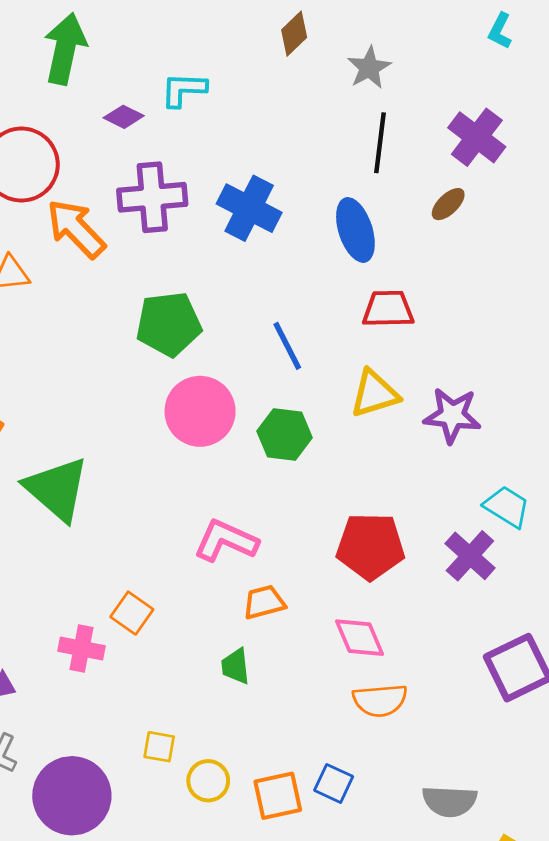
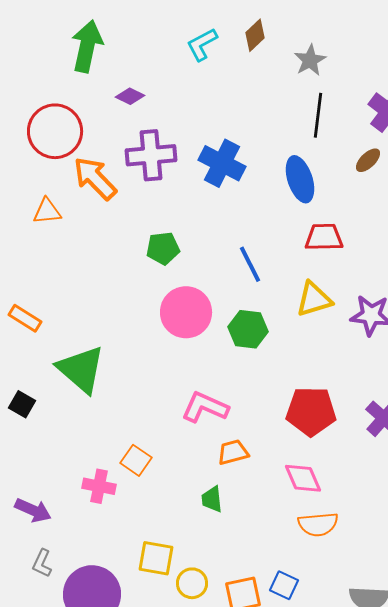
cyan L-shape: (184, 90) -> (202, 44), moved, turned -30
green pentagon: (169, 324) -> (163, 248), size x0.7
yellow square: (159, 747) -> (156, 558), size x1.5

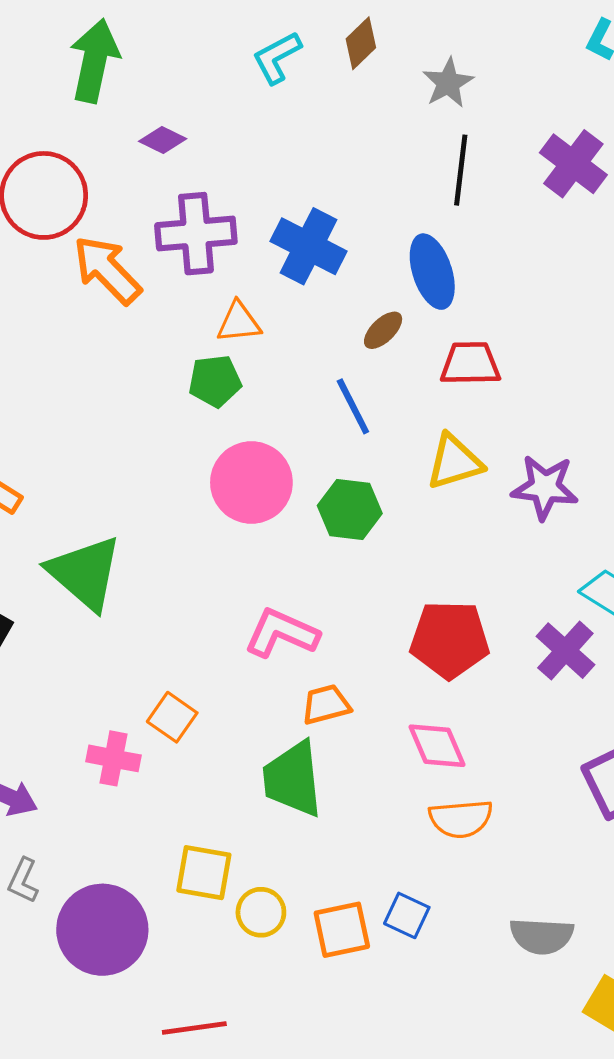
brown ellipse: (368, 160) -> (383, 330), moved
orange triangle: (47, 211) -> (239, 322), moved
green trapezoid: (212, 499) -> (293, 779), size x1.8

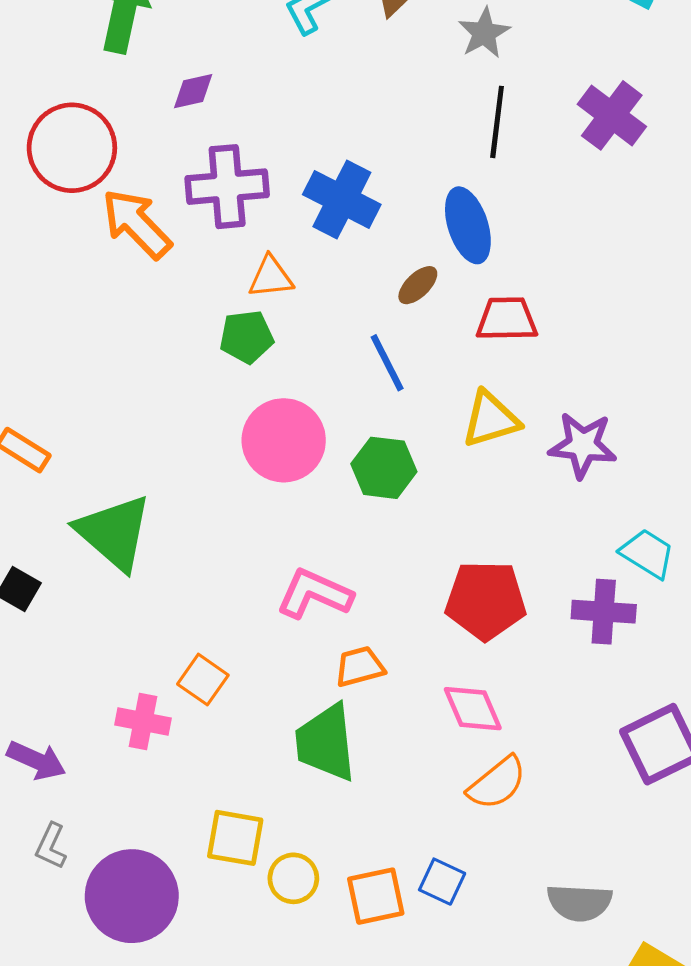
purple diamond: (163, 140) -> (193, 91), turned -39
purple cross: (565, 651) -> (604, 612), turned -38
orange semicircle: (461, 819) -> (497, 783), turned -34

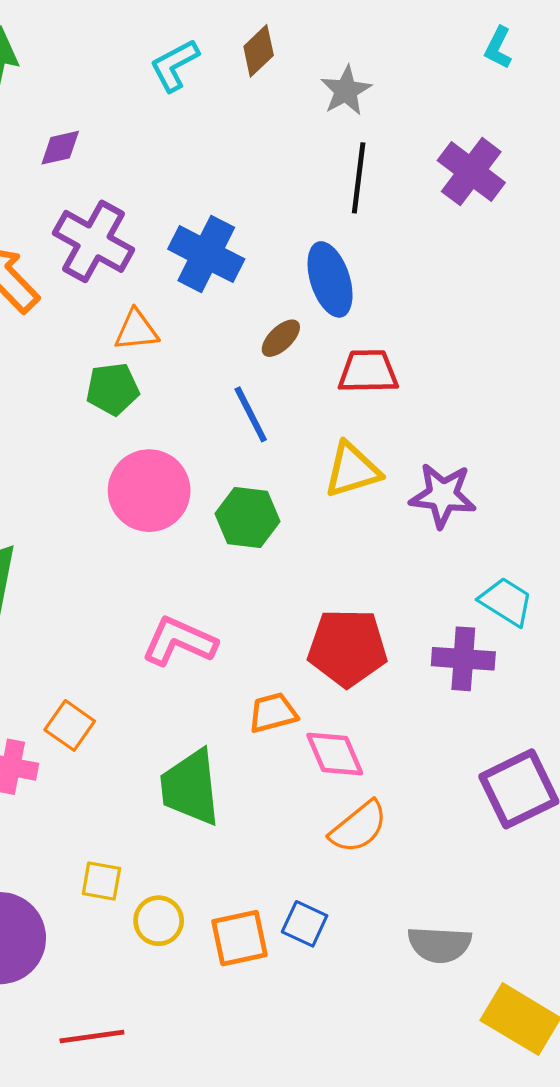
purple cross: (227, 187) -> (94, 241), turned 34
orange trapezoid: (360, 667) -> (273, 713), moved
yellow square: (235, 838) -> (101, 881), size x0.7

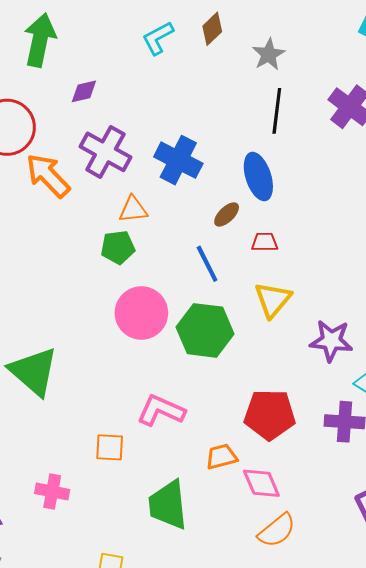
red trapezoid: (368, 372) -> (265, 242), moved, size x0.7
yellow triangle: (352, 470) -> (273, 300), turned -33
purple star: (443, 495) -> (331, 341), moved
green hexagon: (247, 518) -> (205, 330), size x1.4
orange square: (70, 725) -> (110, 447), moved, turned -32

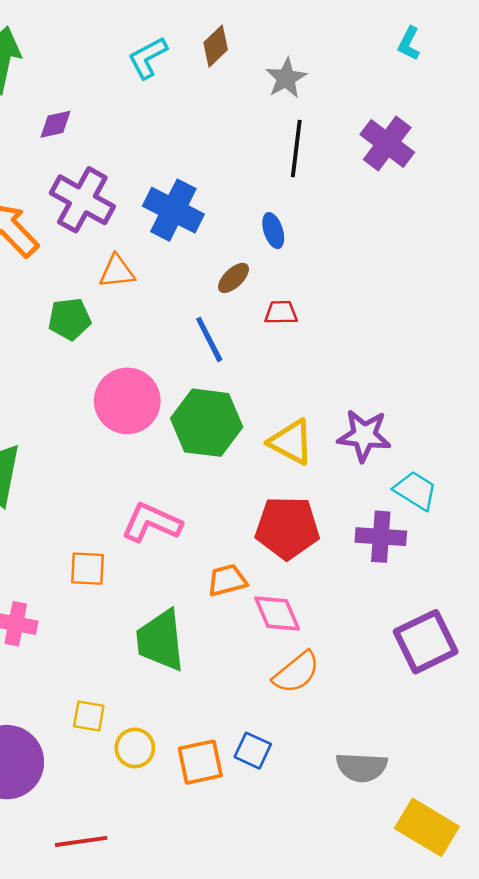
blue ellipse: (258, 177) -> (273, 231), size x0.6
green pentagon: (118, 247) -> (70, 319), moved
yellow triangle: (273, 300) -> (291, 442), moved, turned -42

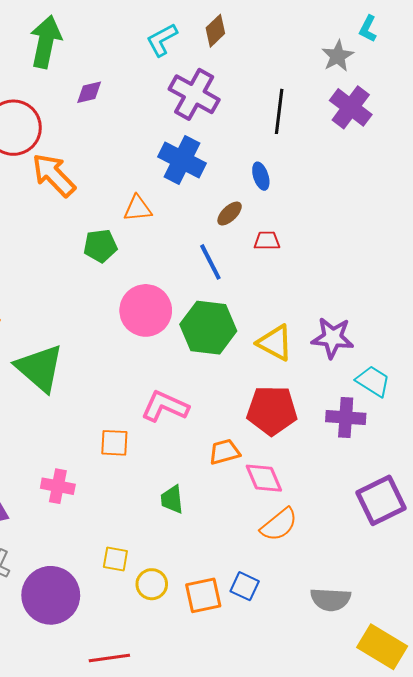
gray star: (286, 78) -> (338, 56), moved
purple cross: (82, 200) -> (194, 94), moved
green trapezoid: (161, 640) -> (172, 499), size x0.6

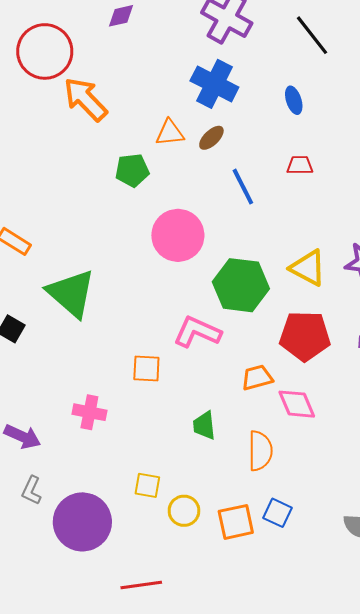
black line: (279, 111) -> (312, 35), turned -45
brown ellipse: (230, 213) -> (211, 138), moved
green hexagon: (208, 328) -> (241, 285), moved
orange semicircle: (279, 525) -> (260, 451), moved, turned -51

